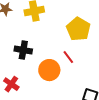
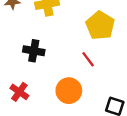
orange circle: (49, 70) -> (69, 91), moved

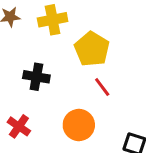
yellow pentagon: (100, 25) -> (92, 49), moved

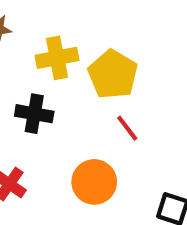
yellow cross: (53, 20) -> (57, 58), moved

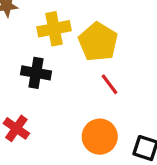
orange circle: (94, 182) -> (100, 137), moved

